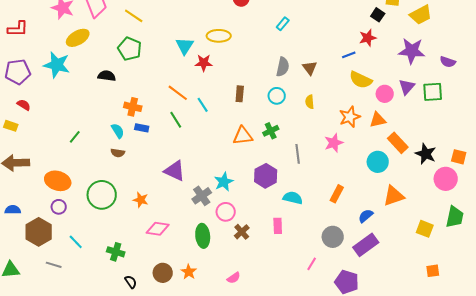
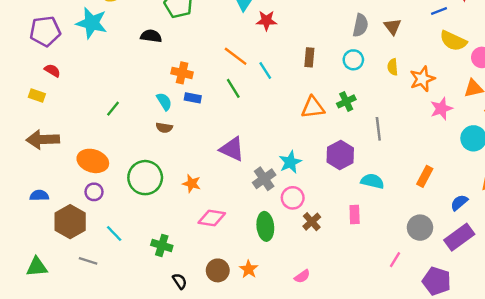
orange star: (350, 117) -> (422, 79), moved
pink star: (334, 143) -> (441, 109), moved

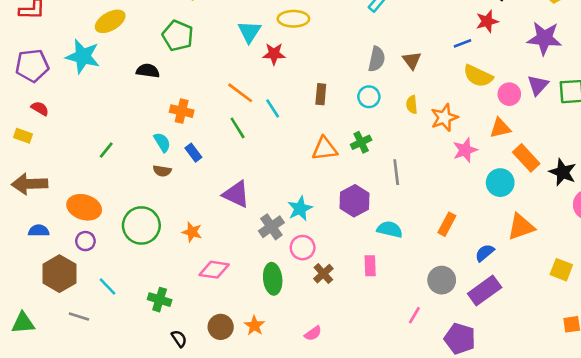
blue rectangle: (193, 98) -> (193, 153), moved, turned 42
blue semicircle: (39, 195) -> (39, 231), moved

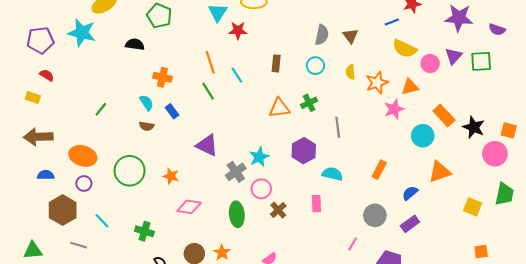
orange line: (240, 93) -> (210, 62), turned 35
orange triangle: (500, 128) -> (410, 87), moved
purple rectangle: (485, 290) -> (410, 224), size x0.7

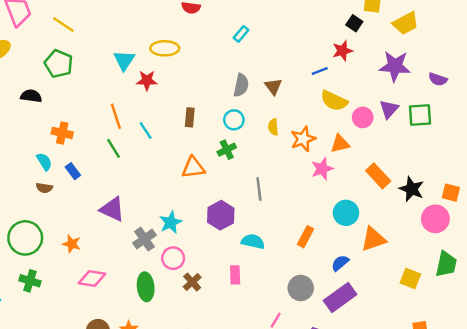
green cross: (309, 103) -> (227, 150), moved
cyan circle: (423, 136) -> (346, 213), moved
purple rectangle: (410, 224) -> (340, 298), size x1.5
green cross: (144, 231) -> (30, 281), moved

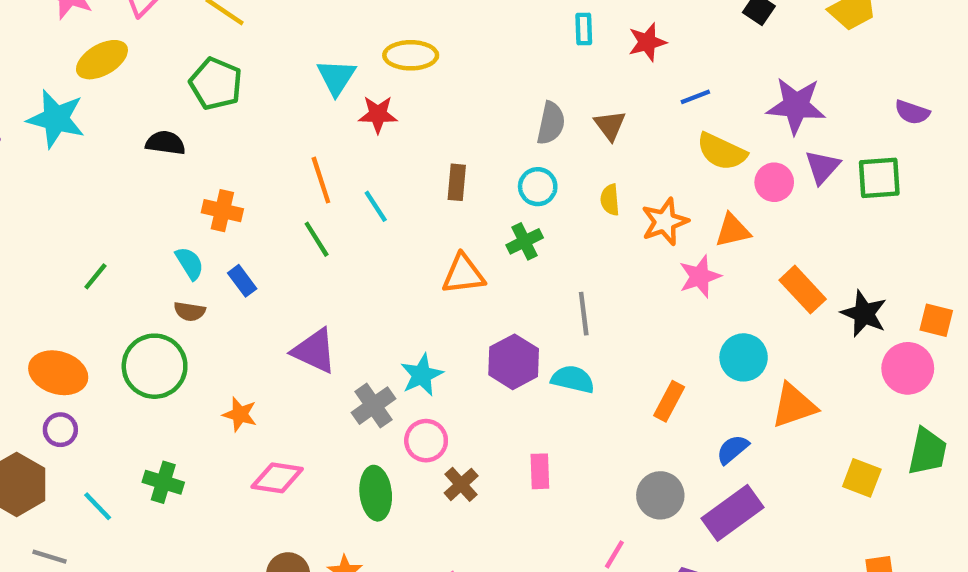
cyan rectangle: (241, 34) -> (584, 29), moved, turned -42
red star: (342, 51) -> (647, 42), moved
purple star: (395, 66) -> (796, 106), moved
green circle: (25, 238) -> (155, 366), moved
cyan semicircle: (253, 241) -> (573, 379), moved

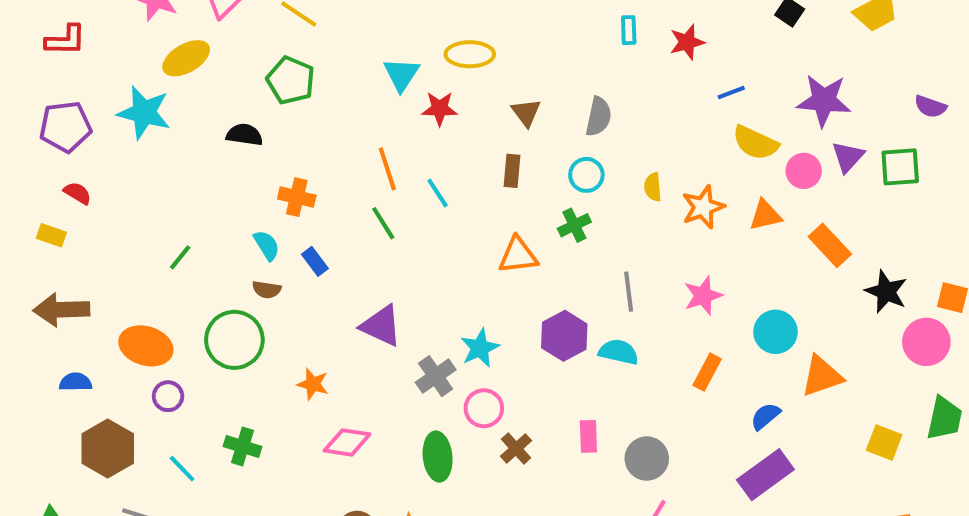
brown triangle: (610, 125) -> (526, 113), moved
pink star: (700, 276) -> (703, 296), moved
orange rectangle: (803, 290) -> (830, 245), moved
purple circle: (60, 430) -> (168, 396), moved
gray circle: (660, 495) -> (647, 459), moved

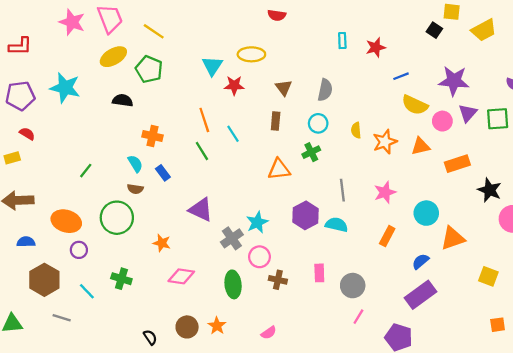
yellow ellipse: (186, 58) -> (113, 57), moved
yellow rectangle: (51, 235) -> (12, 158), turned -35
orange rectangle: (830, 245) -> (457, 164), turned -65
brown cross: (516, 448) -> (278, 280), turned -36

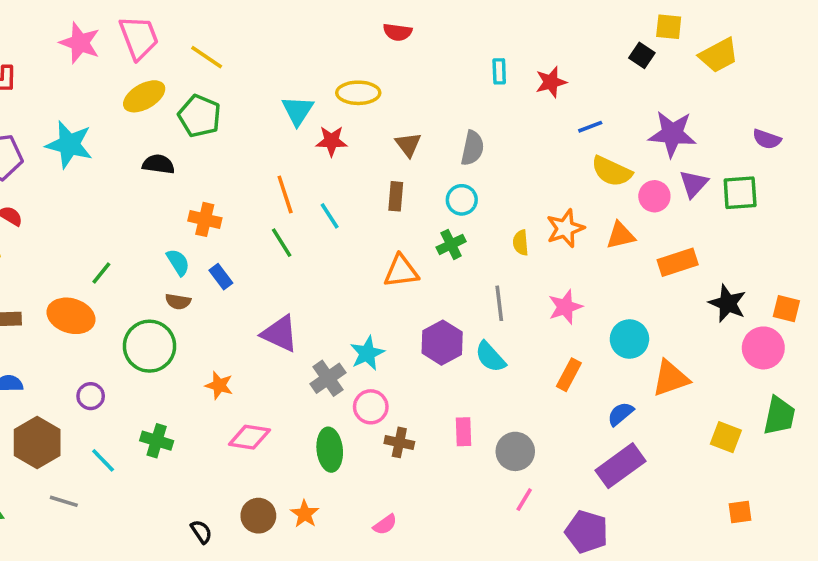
yellow semicircle: (356, 130) -> (521, 243), moved
orange ellipse: (66, 221) -> (71, 316), moved
cyan semicircle: (337, 225) -> (490, 357), turned -145

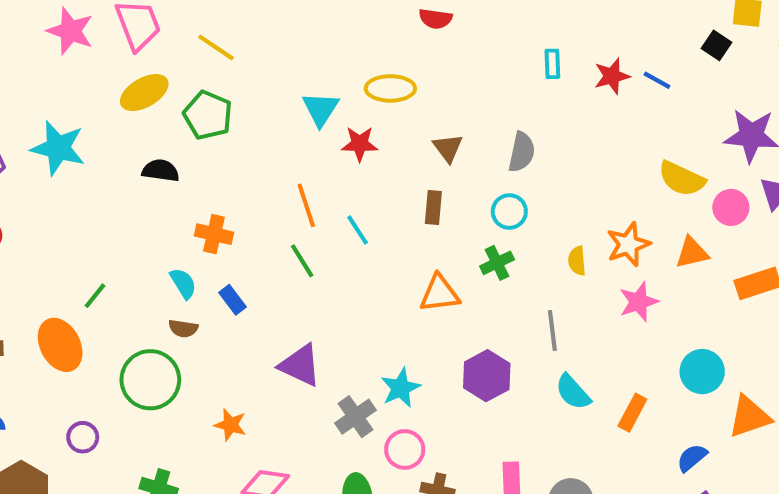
blue line: (590, 127) -> (657, 80), moved, turned 50
pink star: (565, 307) -> (639, 302), moved
orange ellipse: (71, 316) -> (60, 345), turned 45
cyan semicircle: (490, 357) -> (573, 392), moved

